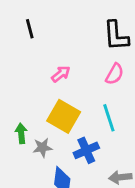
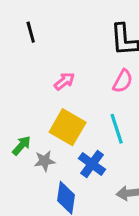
green arrow: (21, 133) -> (22, 146), turned 48
blue cross: (86, 150) -> (92, 164), turned -30

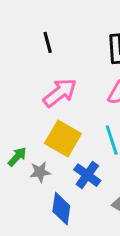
black line: (31, 32) -> (48, 42), moved
pink arrow: (64, 81) -> (60, 93), size x1.6

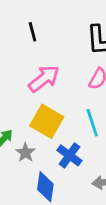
gray star: (40, 172) -> (25, 153), turned -30

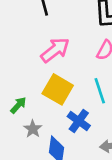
gray star: (25, 153) -> (33, 129), moved

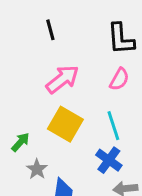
blue cross: (79, 121) -> (109, 160), moved

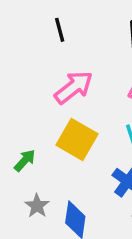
gray star: (37, 169) -> (37, 206), moved

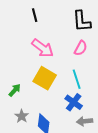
pink arrow: (74, 87) -> (43, 48), turned 75

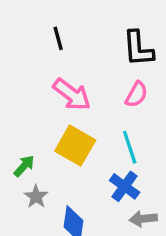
gray star: (22, 116) -> (36, 197), moved

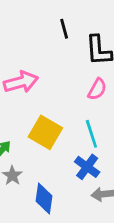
black line: (58, 38) -> (64, 29), moved
pink arrow: (72, 94) -> (21, 82), moved, turned -52

